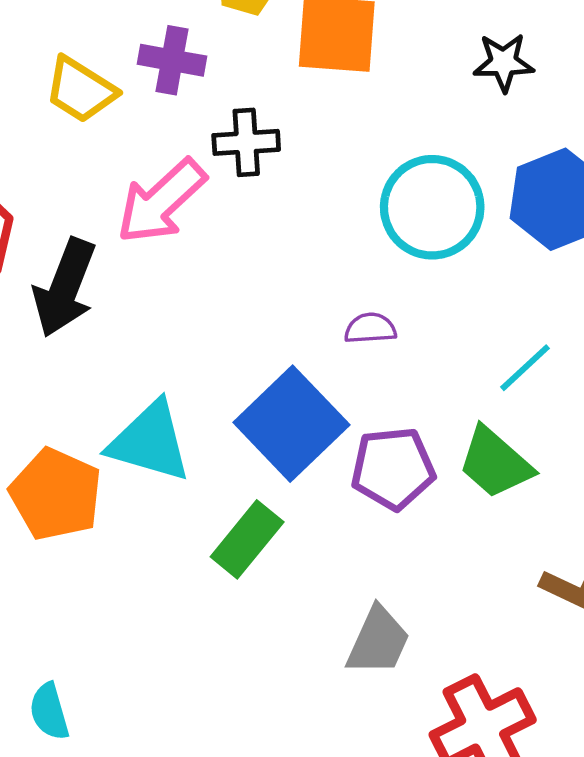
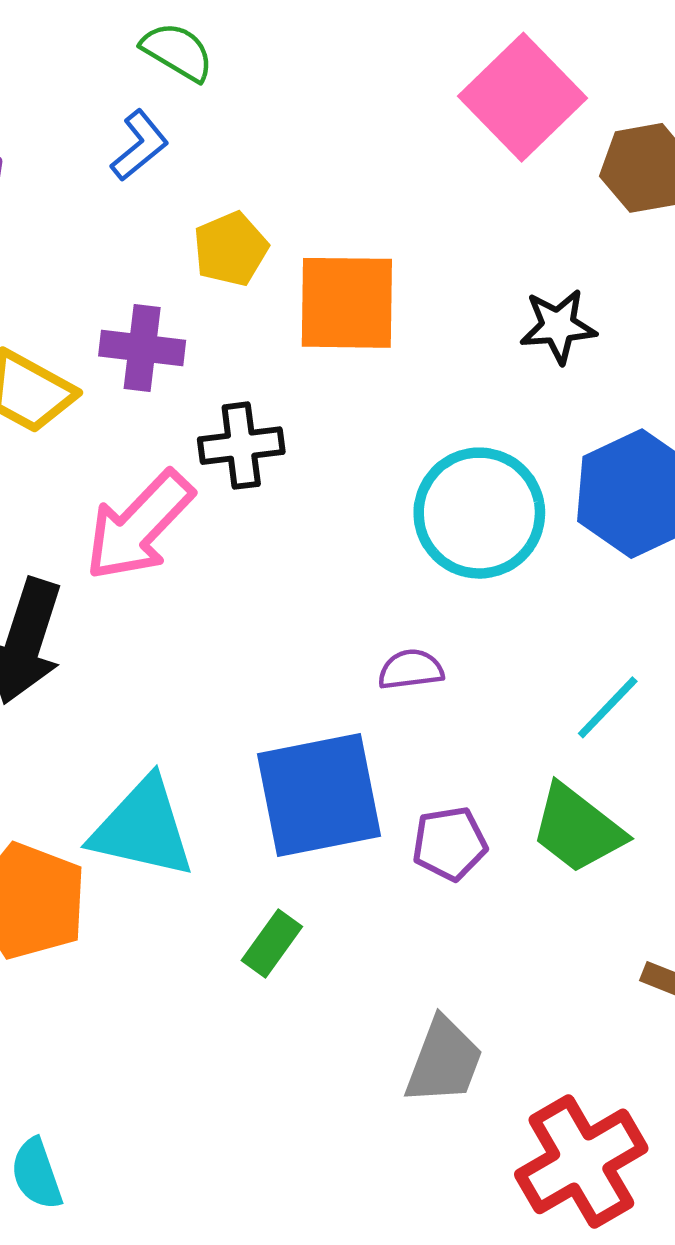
blue square: (291, 424) -> (319, 795), turned 36
purple pentagon: (393, 468) -> (450, 844), size x0.7
green rectangle: (247, 539) -> (272, 943), size x0.7

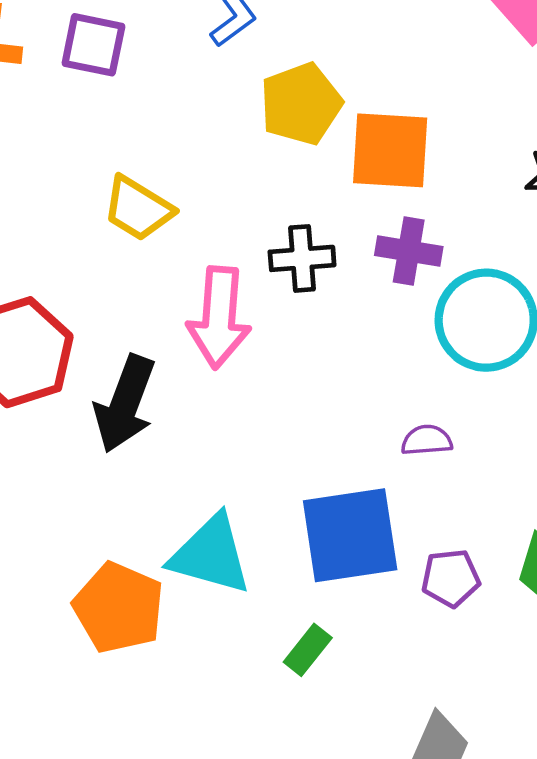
yellow pentagon: (231, 249) -> (301, 104), size x1.4
purple cross: (142, 348) -> (409, 251), moved
pink arrow: (139, 526) -> (219, 318), turned -42

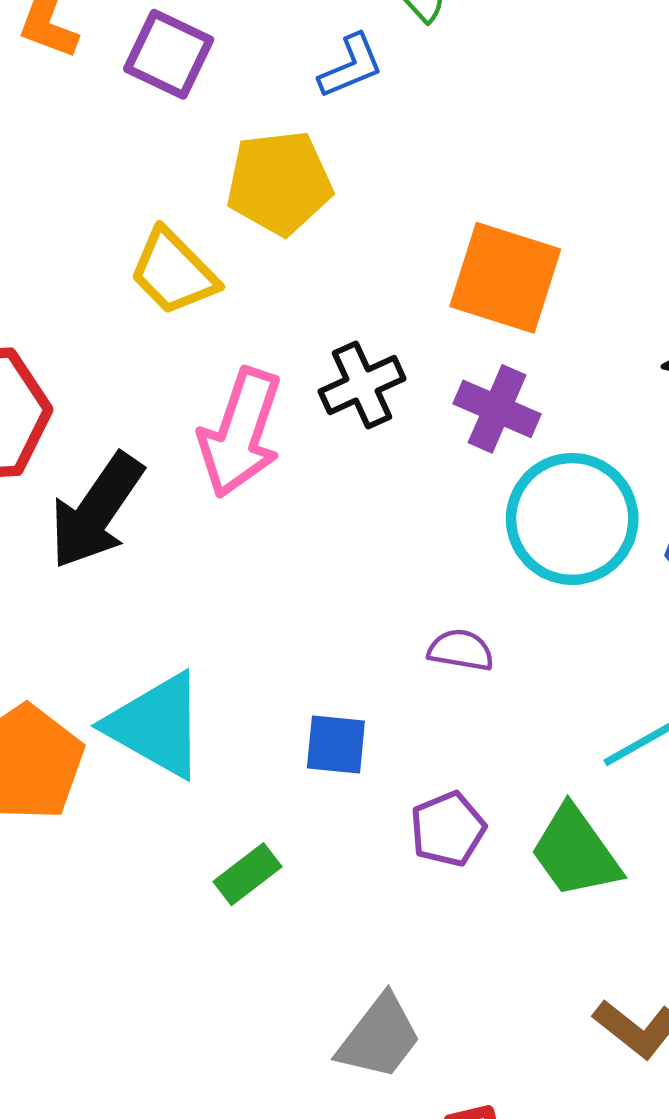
yellow pentagon: (301, 104) -> (279, 183), moved
black cross: (302, 258) -> (362, 385), turned -34
blue square: (350, 535) -> (336, 745), size x0.5
purple pentagon: (451, 578) -> (448, 829), turned -30

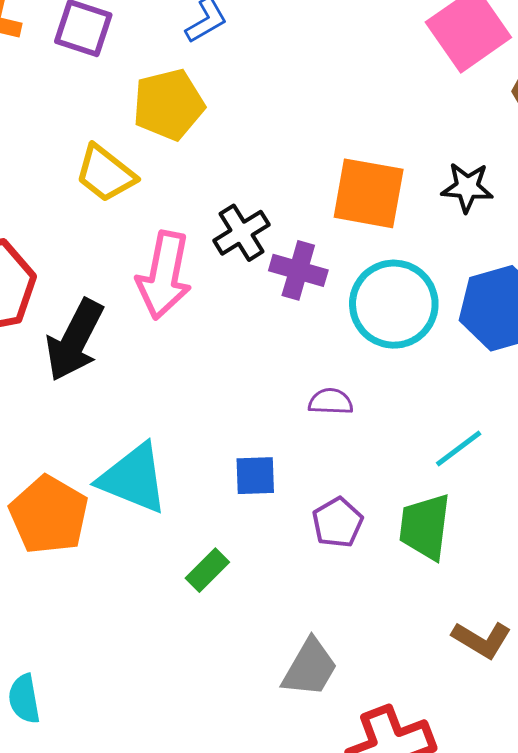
orange square: (505, 278) -> (369, 193), moved
purple cross: (497, 409) -> (298, 270), moved
green trapezoid: (575, 852) -> (425, 527), turned 50

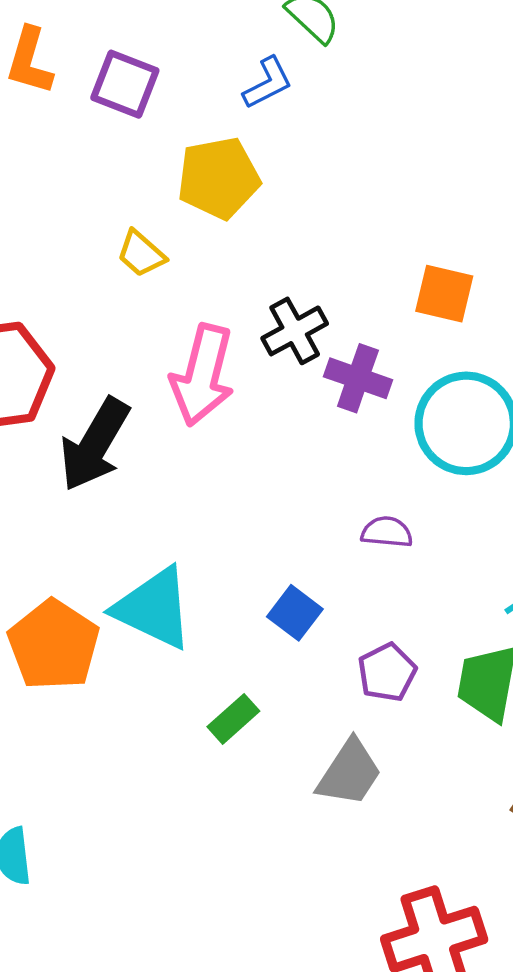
yellow trapezoid: (105, 174) -> (141, 254), size x0.7
orange square: (369, 193) -> (444, 294), size x0.7
blue square: (255, 476) -> (295, 613), turned 36
gray trapezoid: (310, 668) -> (349, 773), moved

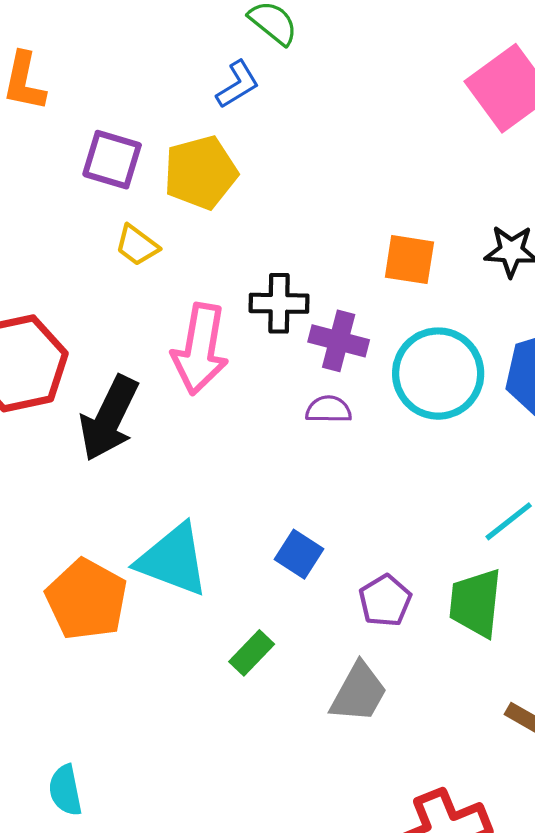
purple square: (125, 84) -> (112, 160), moved
black cross: (295, 331) -> (279, 303), turned 34
purple semicircle: (387, 532) -> (329, 409), moved

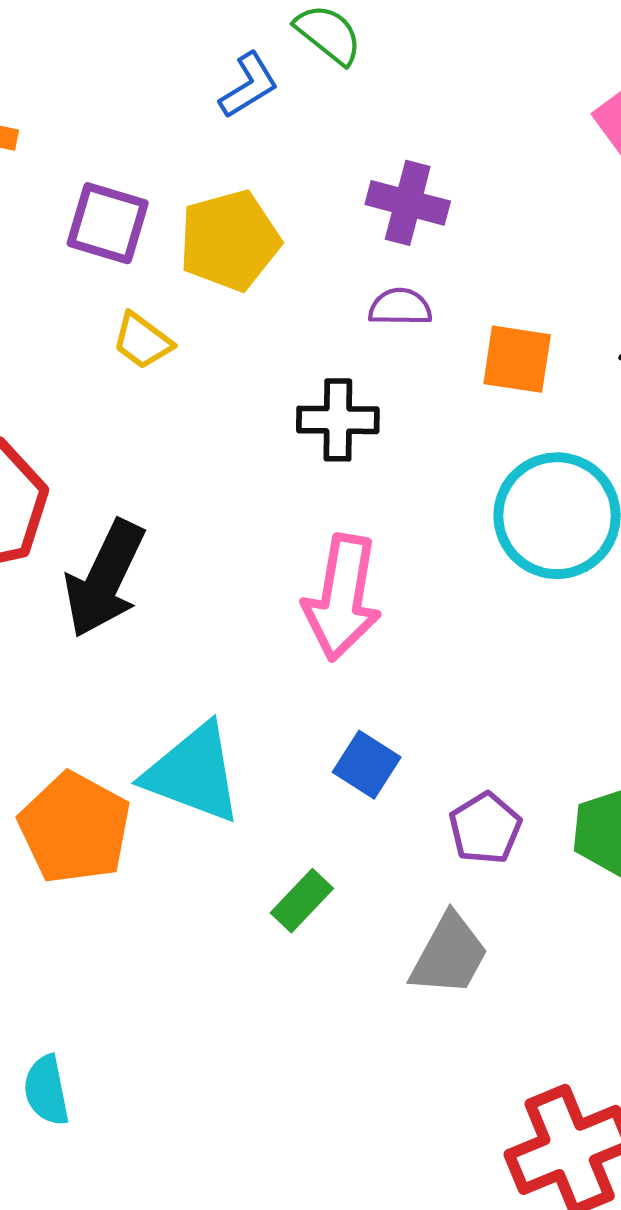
blue L-shape: (238, 84) -> (249, 85), moved
purple cross: (339, 341) -> (408, 203), moved
pink arrow: (200, 349) -> (342, 598), moved
purple semicircle: (329, 409) -> (400, 307), moved

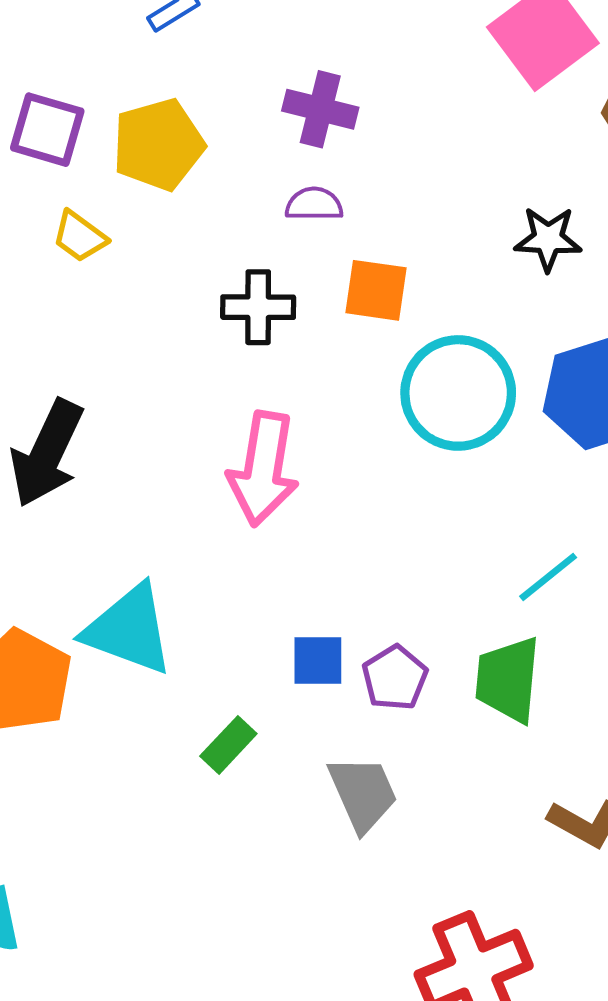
orange square: (517, 359) -> (376, 290), moved
blue square: (367, 765) -> (318, 661), moved, turned -32
gray trapezoid: (449, 955) -> (363, 793), turned -52

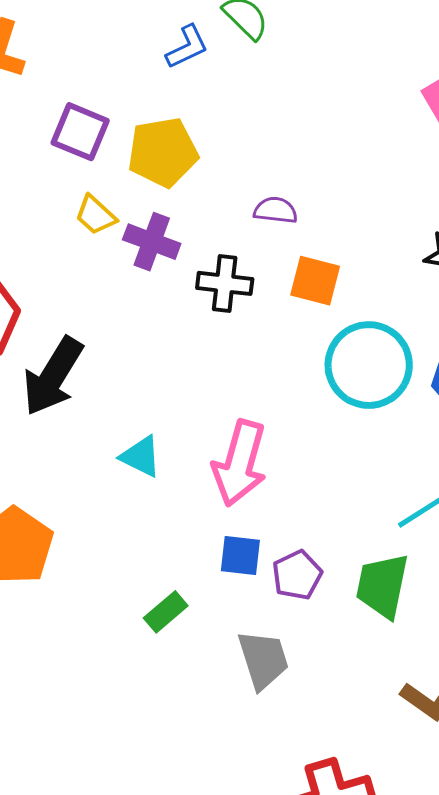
purple cross: (320, 109) -> (152, 242), moved
pink arrow: (263, 469) -> (240, 463), moved
cyan triangle: (129, 630) -> (141, 456), moved, size x0.6

